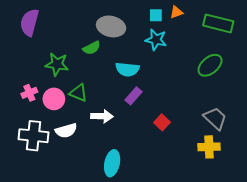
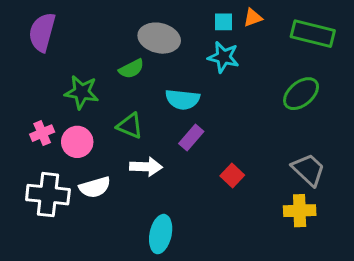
green triangle: (78, 93) -> (130, 126), moved

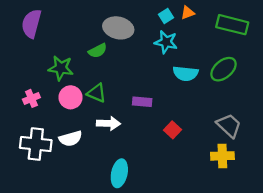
cyan square: (223, 22) -> (166, 16), turned -32
cyan semicircle: (183, 99) -> (186, 73), moved
purple rectangle: (191, 137) -> (142, 102), turned 54
pink circle: (77, 142) -> (71, 97), moved

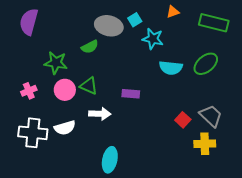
cyan square: (166, 16) -> (135, 20), moved
red square: (172, 130) -> (183, 120), moved

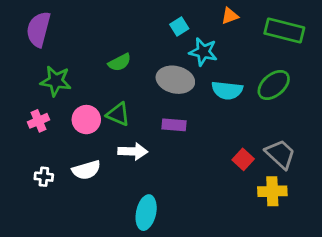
gray ellipse: (109, 26) -> (175, 80), moved
green star: (56, 63) -> (56, 81), moved
white cross: (33, 133) -> (44, 177), size x0.5

